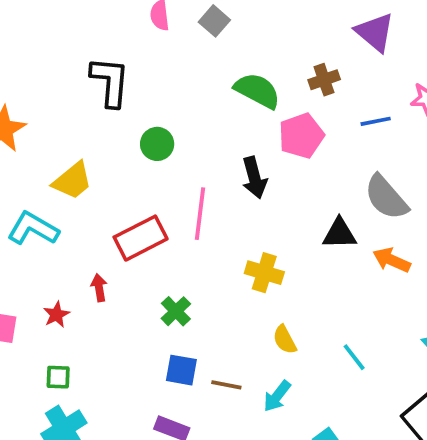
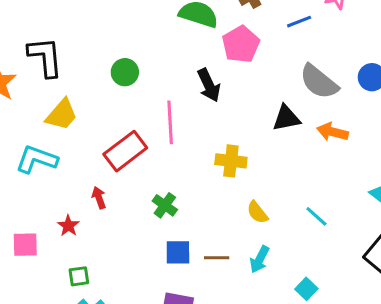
black L-shape: (110, 82) -> (45, 57), moved

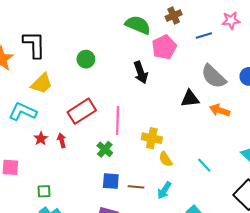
pink line: (170, 122) -> (118, 121), moved
yellow cross: (231, 161) -> (152, 138), moved
red star: (68, 226) -> (41, 139), moved

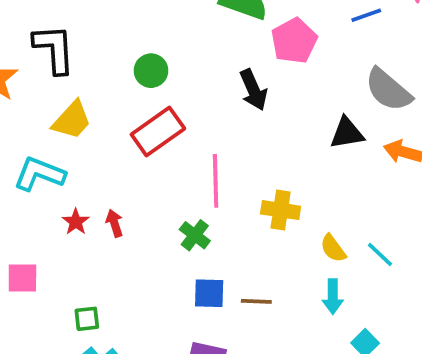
red rectangle: (82, 111) -> (158, 132), moved
yellow semicircle: (166, 159) -> (333, 248), moved
cyan arrow: (164, 190) -> (333, 297), moved, turned -30

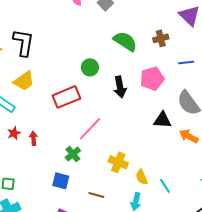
pink pentagon: (294, 41) -> (152, 79), moved
green circle: (151, 71) -> (90, 67), moved
pink line: (216, 181) -> (90, 129), turned 32
yellow cross: (281, 210) -> (118, 162), moved
blue square: (209, 293) -> (61, 181), moved

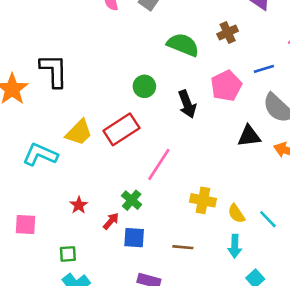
blue line: (186, 62) -> (264, 69), moved
yellow trapezoid: (24, 81) -> (79, 132), moved
red star: (14, 133) -> (79, 205), moved
red arrow: (33, 138) -> (111, 221), moved, turned 56
green cross: (73, 154) -> (132, 200), moved

